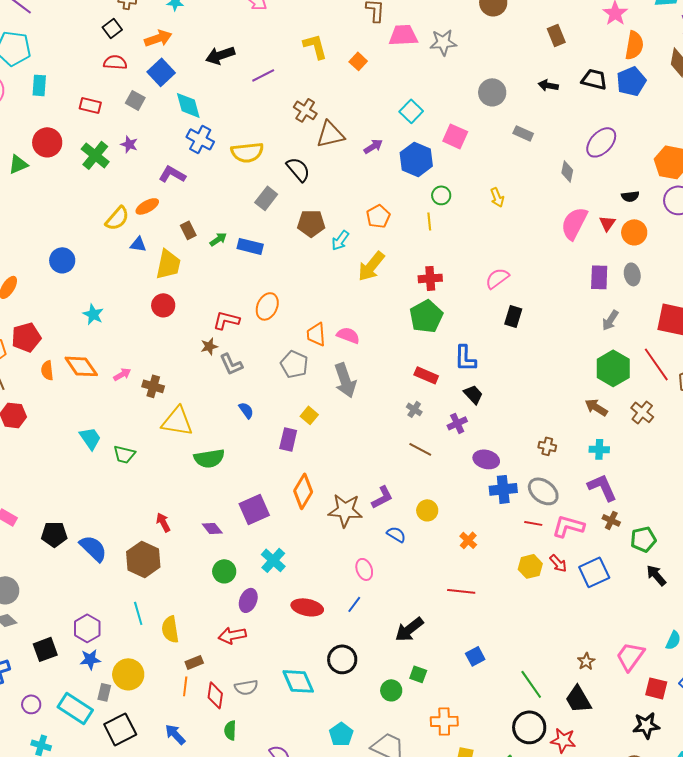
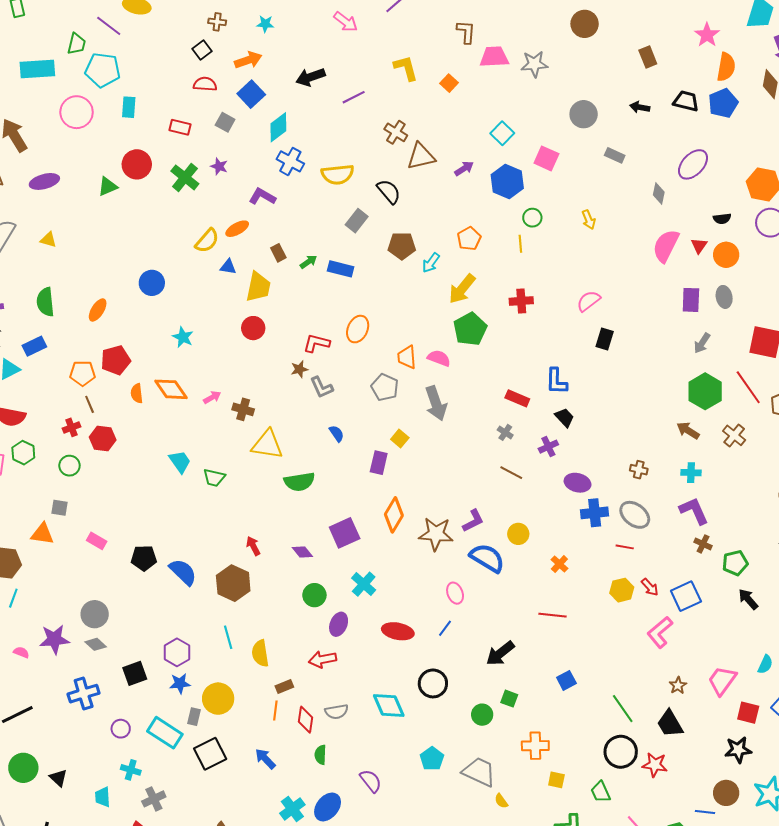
cyan diamond: (188, 105) -> (278, 127), turned 68
green pentagon: (426, 316) -> (470, 329), moved
pink L-shape: (568, 526) -> (660, 632), moved, turned -56
blue semicircle: (396, 534) -> (487, 558), size x1.8

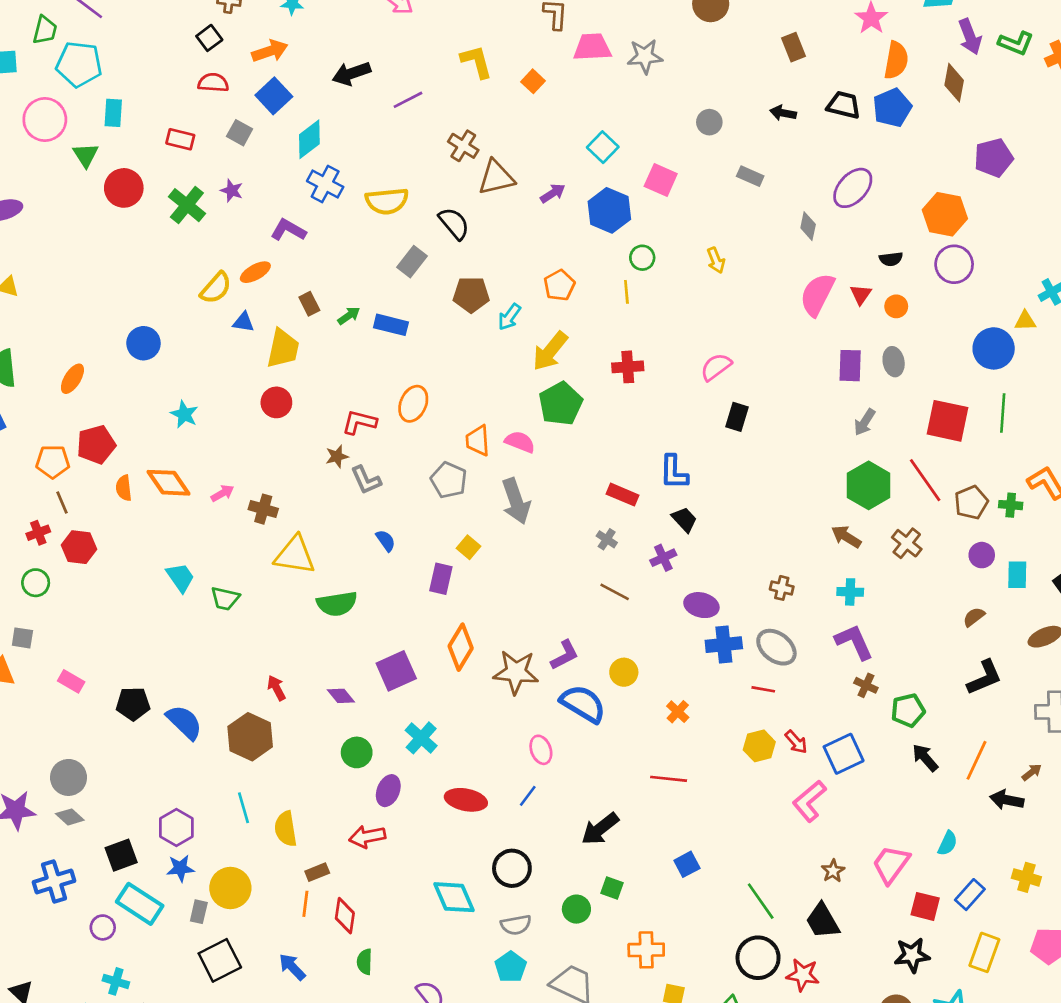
gray circle: (584, 114) -> (709, 122), size x0.7
green triangle: (108, 186) -> (86, 155), moved, turned -40
orange circle: (726, 255) -> (896, 306), size x0.7
gray semicircle: (337, 712) -> (516, 925), moved
cyan rectangle: (165, 733) -> (140, 904), moved

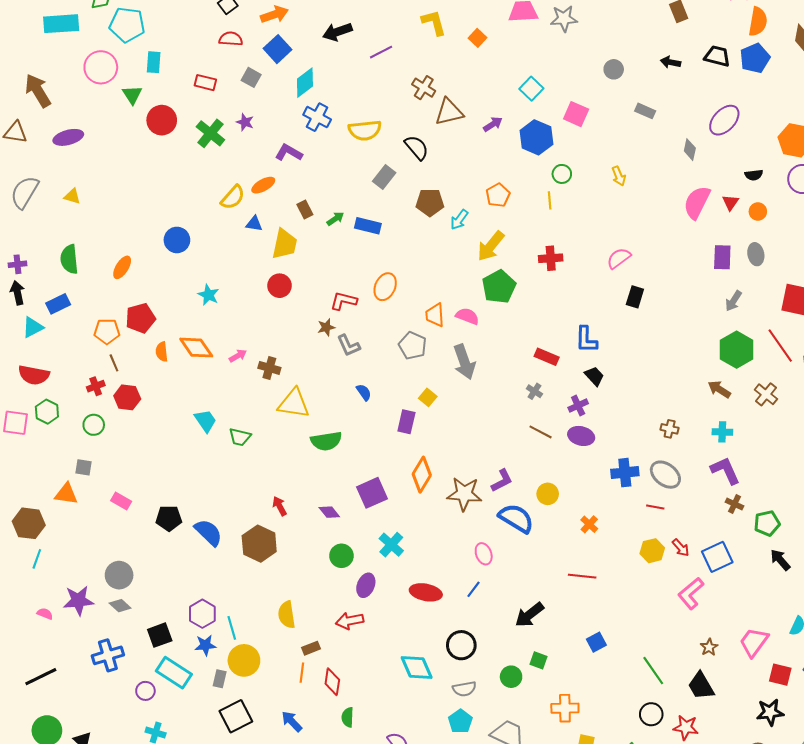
purple ellipse: (701, 605) -> (581, 436), moved
cyan line: (244, 808) -> (232, 628), moved
black circle: (758, 958) -> (651, 714), size x0.7

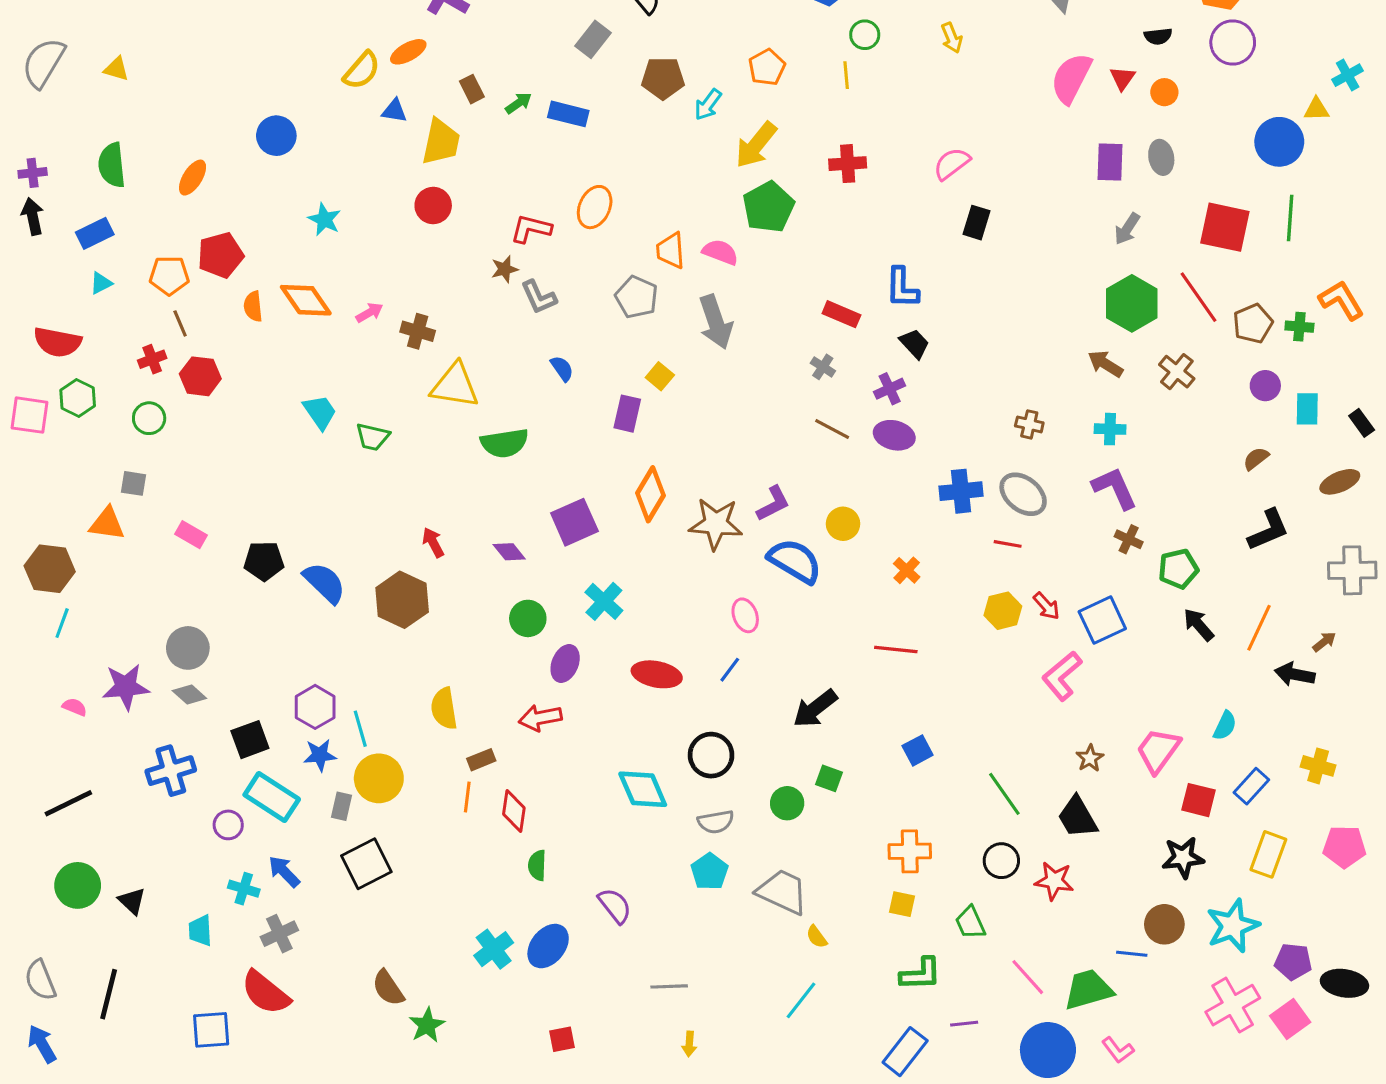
cyan triangle: (33, 327) -> (101, 283), moved, size x0.7
orange cross: (565, 708) -> (910, 851), moved
blue arrow: (292, 721) -> (284, 872), moved

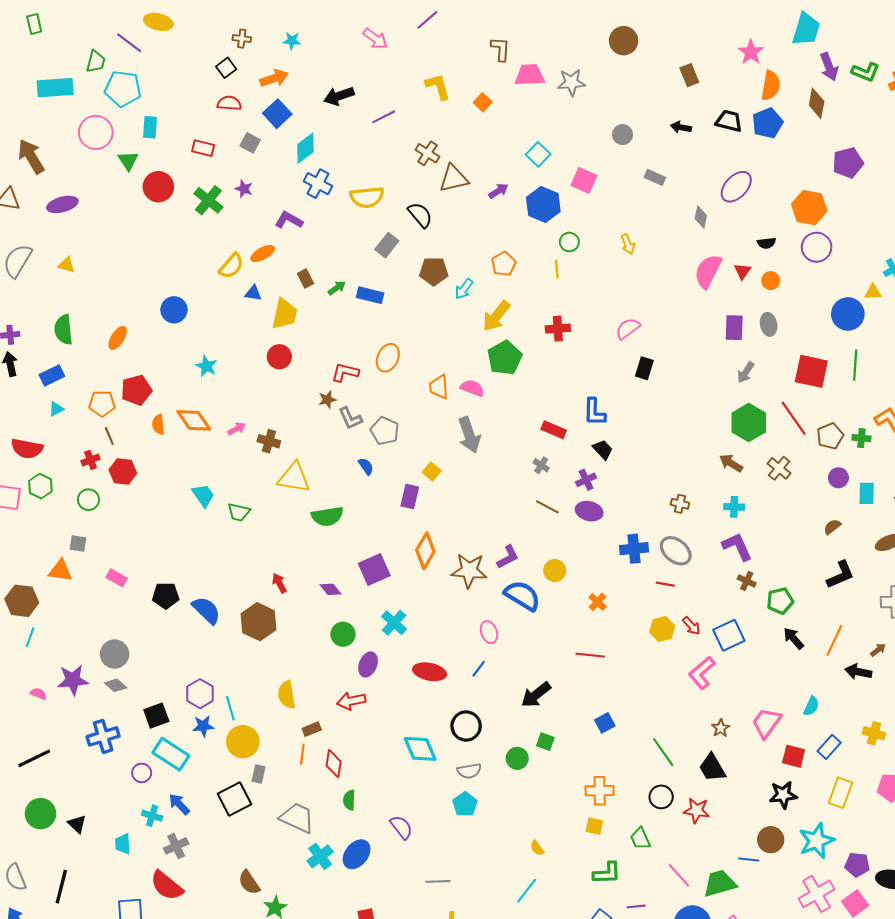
gray pentagon: (637, 297) -> (385, 431), moved
gray rectangle: (342, 806) -> (258, 774), moved
gray trapezoid: (782, 892) -> (297, 818), moved

